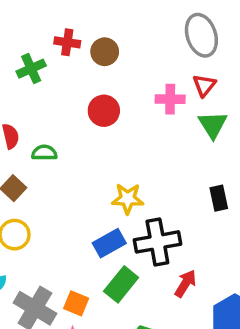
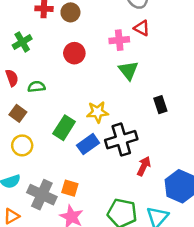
green cross: (31, 69) -> (22, 42), moved
red triangle: (204, 85) -> (142, 28), turned -35
green triangle: (213, 125) -> (128, 70), moved
green rectangle: (121, 284) -> (64, 128), moved

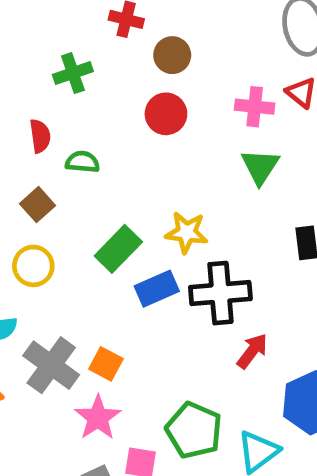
brown circle: (70, 12) -> (172, 55), moved

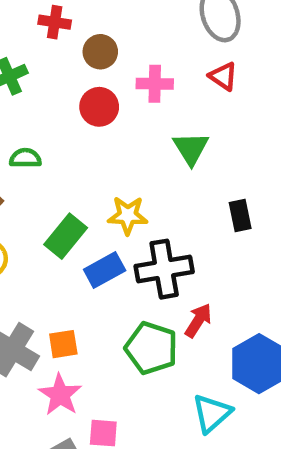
pink cross: (255, 107) -> (155, 84), moved
orange square: (106, 364) -> (63, 344), turned -32
green pentagon: (194, 430) -> (151, 348), moved

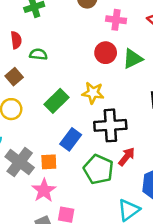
red circle: (99, 107) -> (106, 53), moved
green triangle: (191, 148) -> (133, 59), turned 30
blue rectangle: (105, 270) -> (71, 139), moved, turned -30

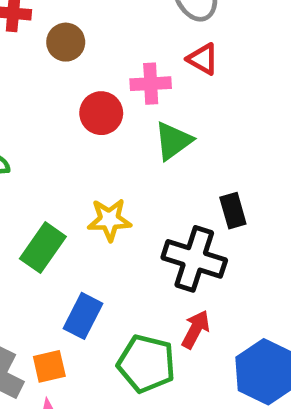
pink cross: (116, 20) -> (151, 84), moved
red circle: (106, 53) -> (101, 113), moved
black cross: (110, 125) -> (194, 259), moved, turned 32

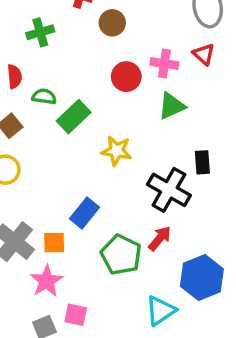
green rectangle: (43, 248) -> (74, 117), moved

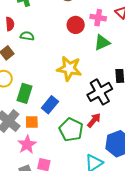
green rectangle: (74, 117) -> (24, 93), moved, turned -30
yellow star: (117, 151) -> (69, 68), size x1.4
black cross: (169, 190) -> (100, 92), turned 30

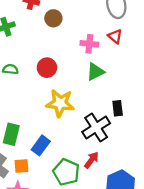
red circle: (76, 25) -> (47, 68), moved

